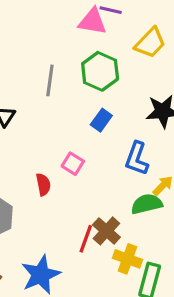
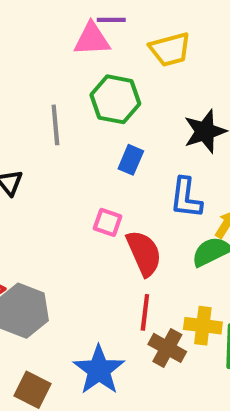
yellow trapezoid: (150, 43) -> (170, 49), turned 44
red semicircle: (43, 184) -> (144, 253), moved, size x1.6
brown cross: (106, 231) -> (167, 348), moved

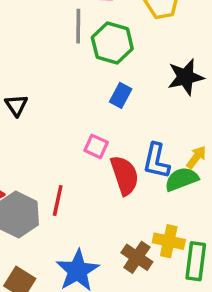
gray line: (55, 125) -> (78, 26), moved
blue L-shape: (186, 198) -> (156, 161), moved
red line: (145, 312) -> (58, 200), moved

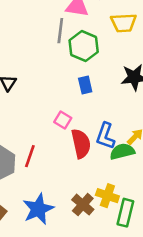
blue rectangle: (121, 95) -> (85, 85), turned -48

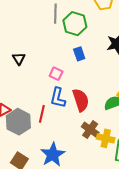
pink square: (63, 120) -> (56, 74), moved
blue L-shape: (105, 136) -> (58, 98), moved
brown cross: (83, 205) -> (90, 130), moved

